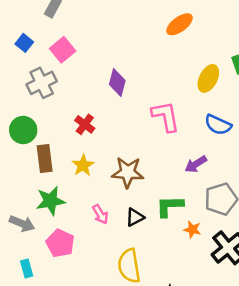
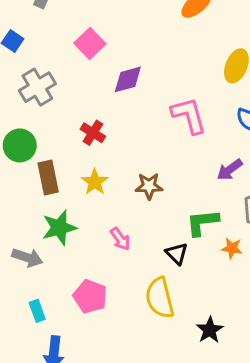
pink square: (63, 50) -> (90, 43), moved
purple diamond: (117, 82) -> (128, 79), turned 64
brown star: (128, 172) -> (149, 186), size x0.7
black triangle: (135, 217) -> (177, 254), moved, turned -42
pink pentagon: (60, 243) -> (90, 296), moved

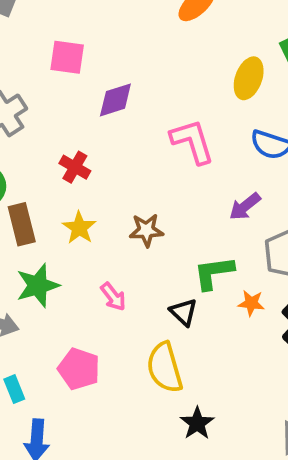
pink square: (90, 43) -> (67, 57), turned -36
black star: (210, 330) -> (197, 423), moved

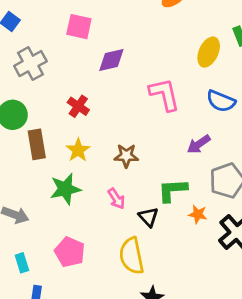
green star: (38, 285) -> (65, 189), moved
pink arrow: (113, 297) -> (116, 199), moved

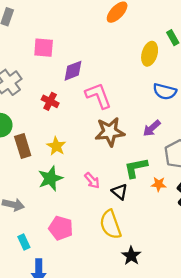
pink L-shape: (164, 94) -> (98, 96), moved
red cross: (78, 106) -> (50, 101), moved
brown star: (126, 156) -> (110, 132), moved, size x1.5

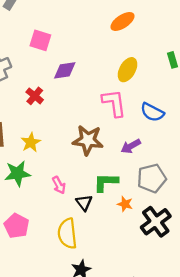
yellow ellipse: (150, 54) -> (127, 70), moved
pink L-shape: (98, 96) -> (114, 103), moved

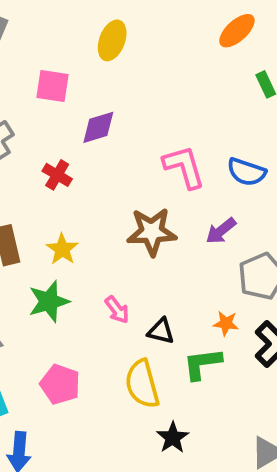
orange ellipse: (122, 21) -> (237, 31), moved
yellow ellipse: (127, 70) -> (112, 40), moved
green L-shape: (106, 182) -> (202, 364), moved
black triangle: (84, 203) -> (161, 331), turned -30

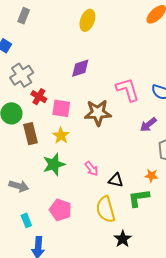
pink square: (53, 86) -> (61, 108), moved
red cross: (57, 175) -> (39, 97), moved
brown star: (152, 232) -> (98, 113), moved

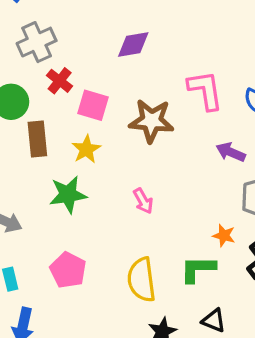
purple arrow: (148, 125) -> (231, 152), turned 54
pink arrow: (91, 169) -> (143, 201), moved
black triangle: (116, 180) -> (214, 321), moved

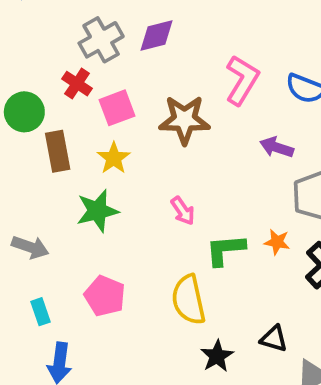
gray cross: (37, 42) -> (101, 40), moved
pink L-shape: (205, 90) -> (242, 80), turned 45
pink square: (93, 105) -> (117, 108), turned -32
green L-shape: (198, 269) -> (225, 250), moved

